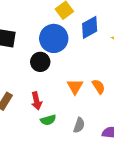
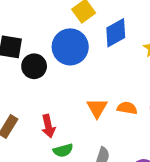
black circle: (40, 62) -> (34, 66), moved
orange semicircle: (99, 87) -> (127, 108), turned -48

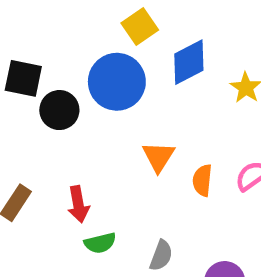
orange triangle: (97, 108) -> (158, 157), moved
orange semicircle: (127, 108) -> (202, 180), turned -96

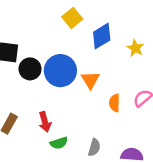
blue circle: (117, 82) -> (60, 71), moved
orange triangle: (158, 157) -> (90, 80), moved

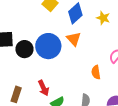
orange triangle: (90, 80) -> (74, 39), moved
orange semicircle: (114, 103) -> (96, 72), moved

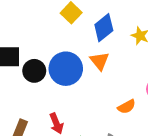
orange semicircle: (96, 72) -> (127, 107), turned -112

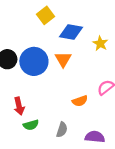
blue diamond: (104, 28) -> (71, 32), turned 40

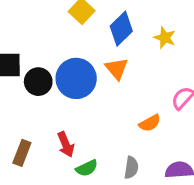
blue diamond: (71, 32) -> (121, 29), turned -45

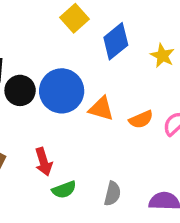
orange triangle: (117, 69) -> (101, 109), moved, turned -40
orange semicircle: (150, 123) -> (141, 119), moved

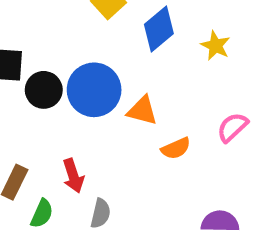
orange semicircle: (141, 119) -> (176, 148), moved
green semicircle: (64, 190) -> (42, 214), moved, turned -45
gray semicircle: (113, 194) -> (101, 213), moved

